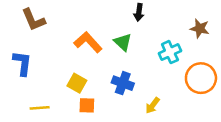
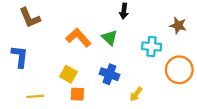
cyan cross: (170, 52) -> (152, 47), turned 30

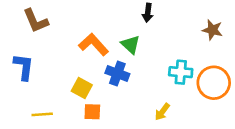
cyan cross: (152, 47) -> (181, 72), moved
blue cross: (109, 74) -> (117, 73), moved

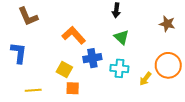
green triangle: (131, 44) -> (121, 37), moved
cyan cross: (181, 72) -> (119, 68), moved
blue cross: (117, 73) -> (92, 58), turned -30
yellow arrow: (162, 112) -> (145, 79), moved

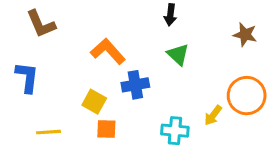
cyan cross: (119, 68) -> (175, 131), moved

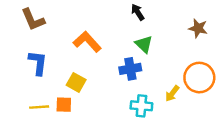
black arrow: (170, 15) -> (138, 12), turned 140
blue L-shape: (27, 77) -> (38, 63), moved
blue cross: (135, 85) -> (130, 69), moved
orange square: (106, 129) -> (64, 105), moved

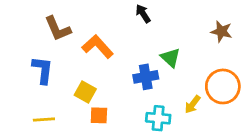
black arrow: (138, 12) -> (143, 14), moved
brown L-shape: (33, 20) -> (58, 29), moved
green triangle: (144, 44) -> (171, 58), moved
orange square: (64, 105) -> (99, 115), moved

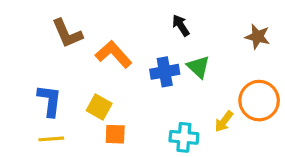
black arrow: (143, 14) -> (181, 25), moved
blue L-shape: (43, 70) -> (50, 101), moved
blue cross: (146, 77) -> (165, 72), moved

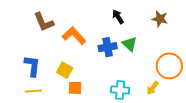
brown star: (257, 37) -> (160, 19), moved
yellow arrow: (224, 121) -> (153, 88), moved

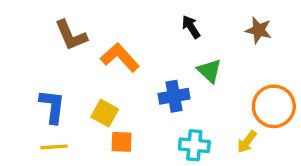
blue cross: (108, 47) -> (174, 96), moved

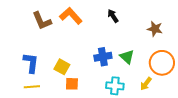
brown star: (259, 30) -> (155, 29), moved
orange L-shape: (120, 57) -> (71, 16), moved
green triangle: (210, 71) -> (127, 57), moved

